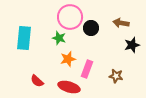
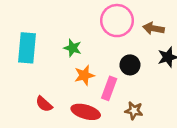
pink circle: (70, 17) -> (117, 21), moved
black circle: (91, 28) -> (130, 65), moved
brown star: (116, 76) -> (134, 111), moved

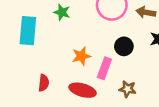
green star: (73, 48) -> (62, 12), moved
red semicircle: (44, 104) -> (44, 83), turned -126

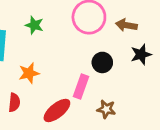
orange star: (81, 56) -> (29, 73), moved
red ellipse: (83, 90) -> (57, 110), turned -55

